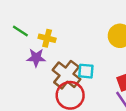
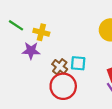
brown cross: (66, 75) -> (60, 67), size x0.6

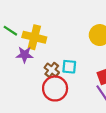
yellow cross: (41, 32) -> (34, 37), size x1.5

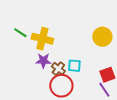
purple star: (24, 55) -> (43, 61), moved

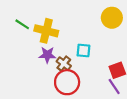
yellow circle: (102, 37) -> (112, 18), moved
cyan square: (74, 66) -> (83, 51), moved

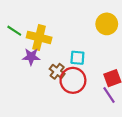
purple star: (47, 55) -> (31, 57), moved
red circle: (67, 82) -> (73, 80), moved

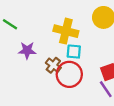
yellow cross: (39, 37) -> (66, 31), moved

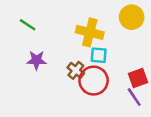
purple star: (27, 50) -> (36, 60), moved

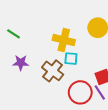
brown cross: (76, 70) -> (53, 71), size x1.5
red circle: (94, 81) -> (80, 92), moved

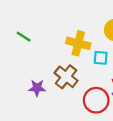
cyan square: (71, 59) -> (101, 58), moved
purple star: (21, 63) -> (37, 88), moved

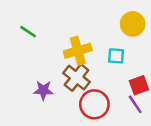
yellow cross: (78, 43) -> (78, 51), moved, turned -30
red circle: (96, 100) -> (94, 104), moved

